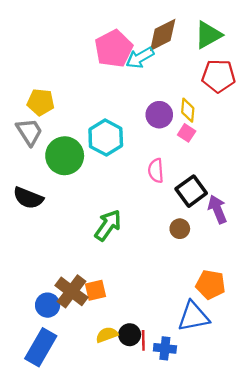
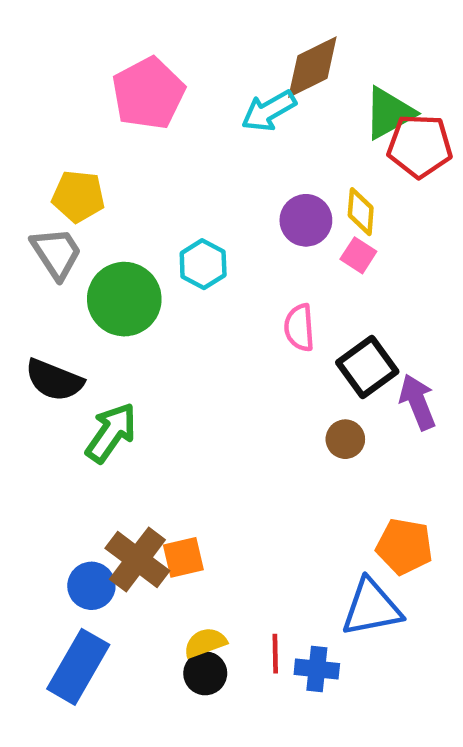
green triangle: (208, 35) -> (389, 113), moved
pink pentagon: (114, 49) -> (148, 93), moved
cyan hexagon: (106, 138) -> (203, 264), size x0.7
green arrow: (108, 225) -> (111, 433), moved
black circle: (130, 335) -> (205, 673), moved

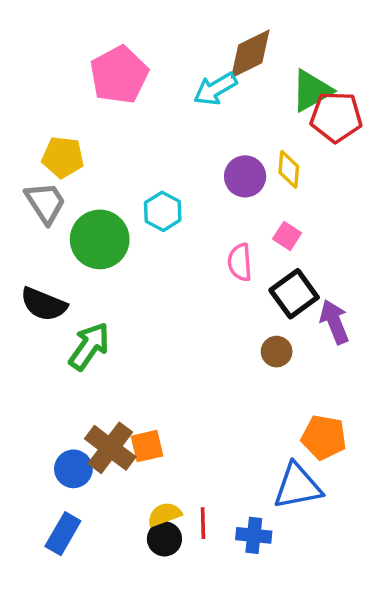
pink square: (358, 255) -> (287, 236), moved
red line: (275, 654) -> (203, 523), moved
blue rectangle: (78, 667) -> (63, 534), size x0.7

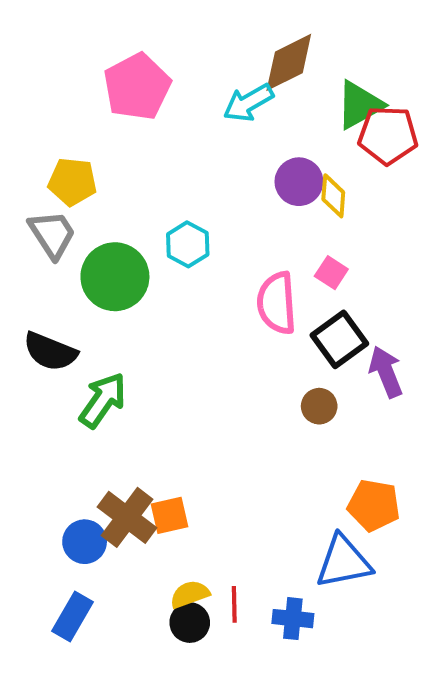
purple circle: (245, 176) -> (299, 182), moved
pink semicircle: (240, 262) -> (277, 303), size x1.4

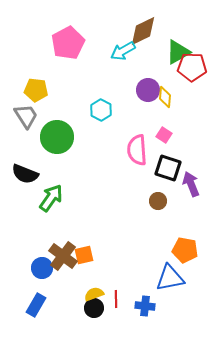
cyan hexagon: (188, 244) -> (101, 110), moved
black square: (339, 339) -> (168, 168), turned -36

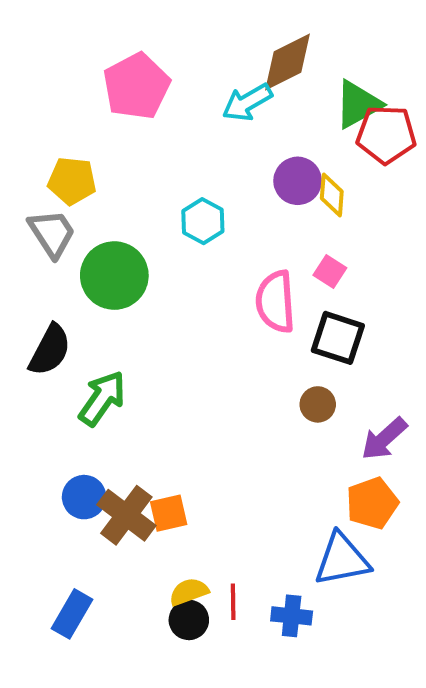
black semicircle: (25, 174) -> (50, 350), turned -84
purple arrow: (191, 184) -> (384, 439), moved, turned -110
orange pentagon: (185, 250) -> (372, 503), turned -30
blue circle: (42, 268) -> (84, 497), moved

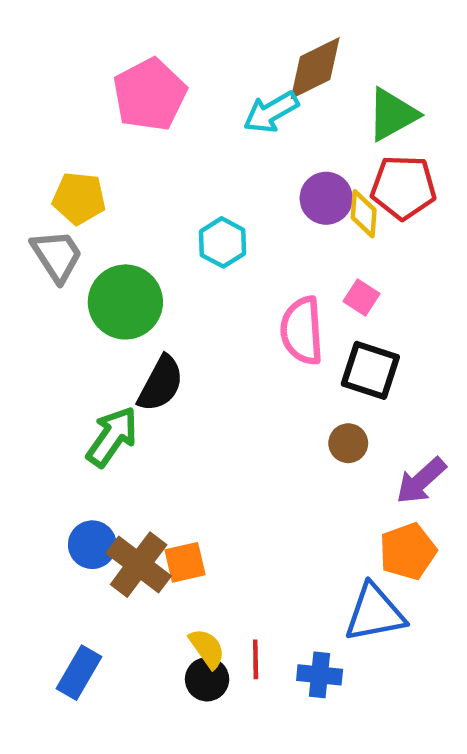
red pentagon: (386, 135) -> (403, 187), moved
black semicircle: (50, 350) -> (161, 384), moved
yellow semicircle: (189, 592) -> (207, 648), turned 75

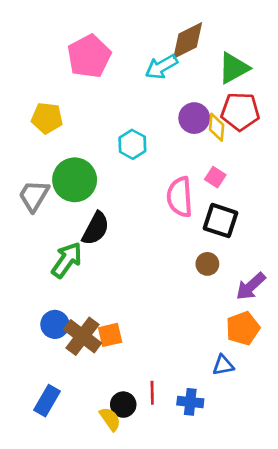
gray trapezoid: (57, 256) -> (34, 196), moved, turned -116
blue triangle: (375, 613) -> (223, 365), size x0.6
yellow semicircle: (207, 648) -> (110, 419), moved

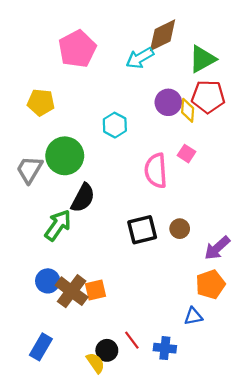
black square: (220, 221) -> (142, 230), moved, turned -32
red line: (152, 393) -> (132, 340), turned -36

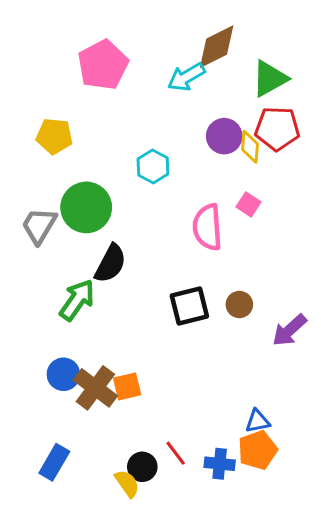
orange pentagon: (210, 284) -> (258, 450), moved

